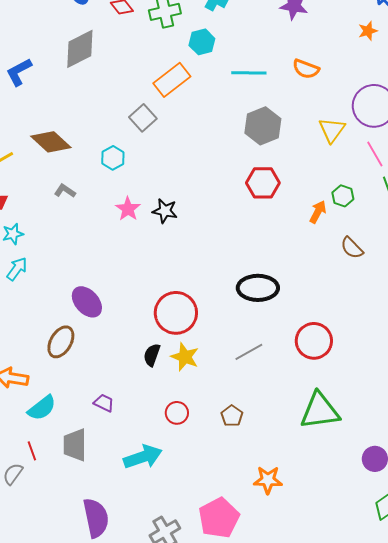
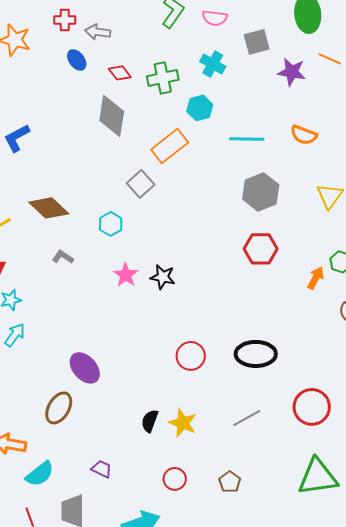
gray diamond: (80, 49) -> (112, 116), moved, turned -54
red circle: (176, 313) -> (191, 356), moved, size x0.7

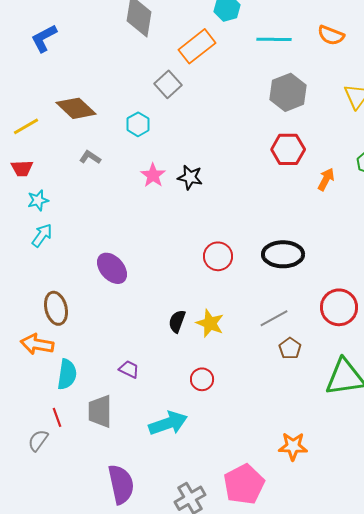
orange arrow: (316, 278) -> (326, 179), moved
brown ellipse: (59, 408) -> (56, 308), moved, turned -44
cyan semicircle: (40, 474) -> (67, 374), turned -44
brown pentagon: (230, 482) -> (290, 348), moved

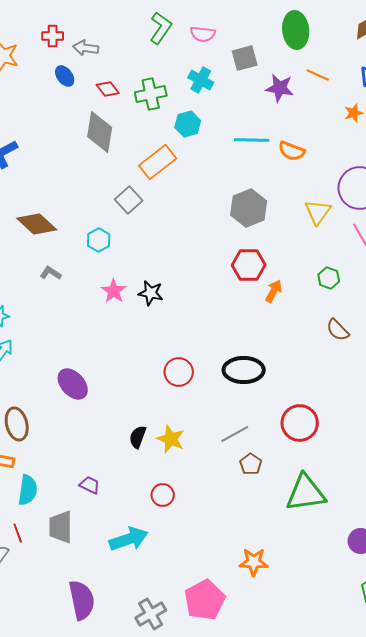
cyan line: (274, 39) -> (252, 140), moved
orange arrow: (326, 179) -> (274, 291), moved

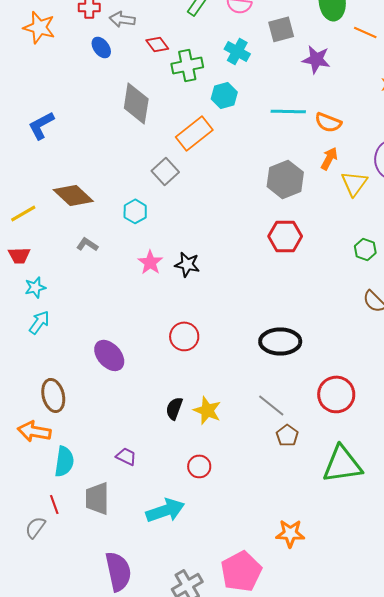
orange line: (318, 75) -> (365, 32), moved
red diamond: (108, 89) -> (157, 44), moved
orange arrow: (274, 291) -> (329, 158), moved
red circle: (179, 372) -> (184, 336), moved
gray line: (235, 434) -> (271, 405), turned 68

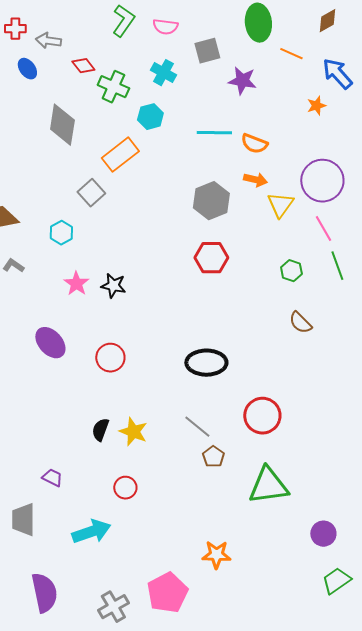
green cross: (187, 65) -> (113, 87), turned 36
orange arrow: (329, 158) -> (255, 180), turned 75
purple ellipse: (109, 355) -> (50, 343), moved

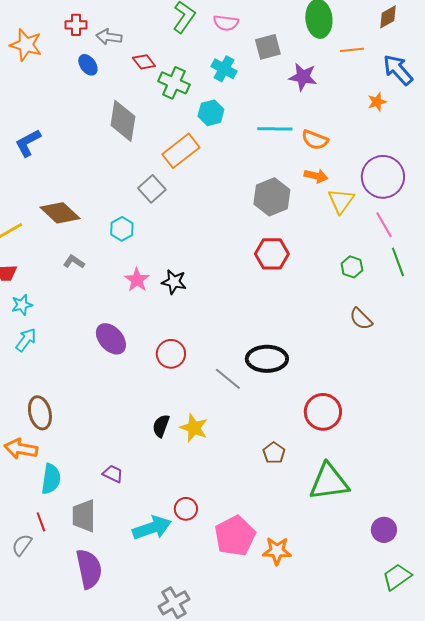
orange line: (291, 54) -> (352, 50), turned -30
gray line: (197, 427) -> (228, 379), moved
red circle: (125, 488) -> (186, 509), moved
purple semicircle: (44, 593) -> (89, 569), moved
pink pentagon: (167, 593) -> (235, 536), moved

